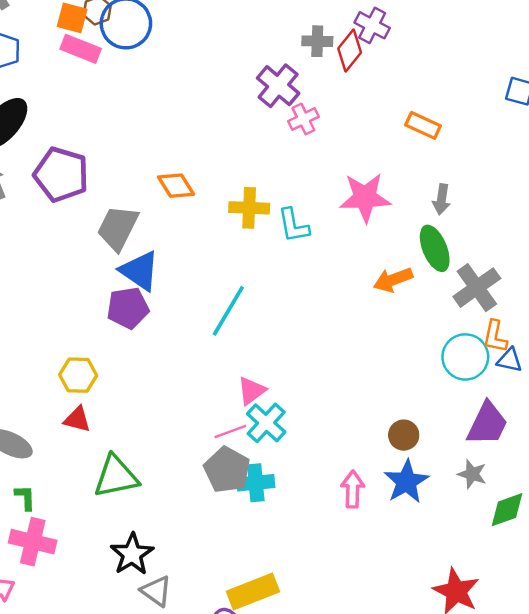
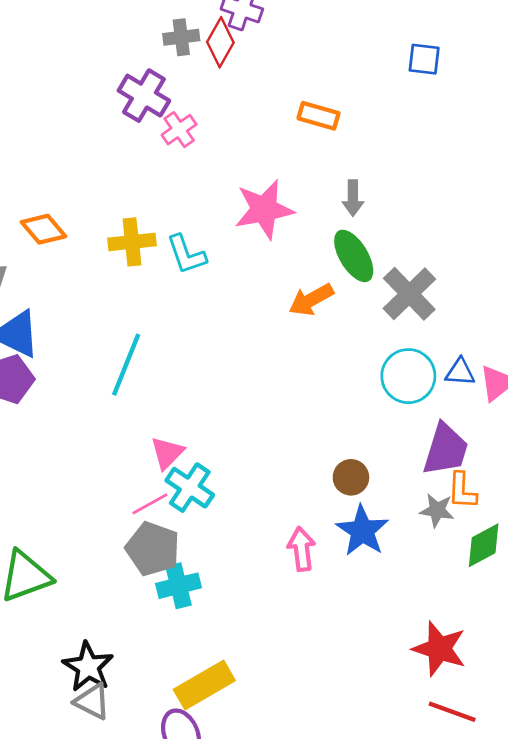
orange L-shape: (495, 336) -> (462, 491), moved
cyan cross: (256, 483) -> (179, 586), moved
black star: (132, 554) -> (88, 667), moved

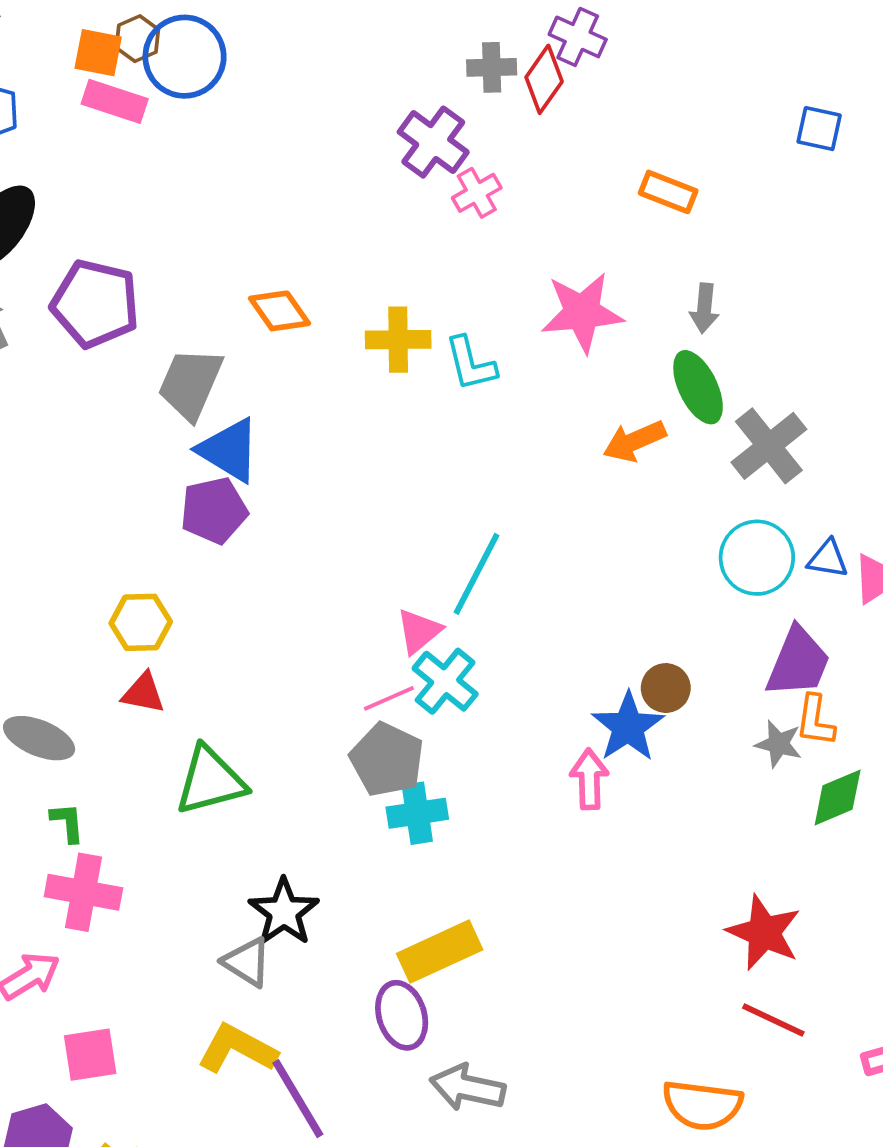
cyan line: (126, 365) -> (476, 574), moved
blue star: (362, 531) -> (628, 727), moved
gray triangle: (92, 701) -> (247, 962), moved

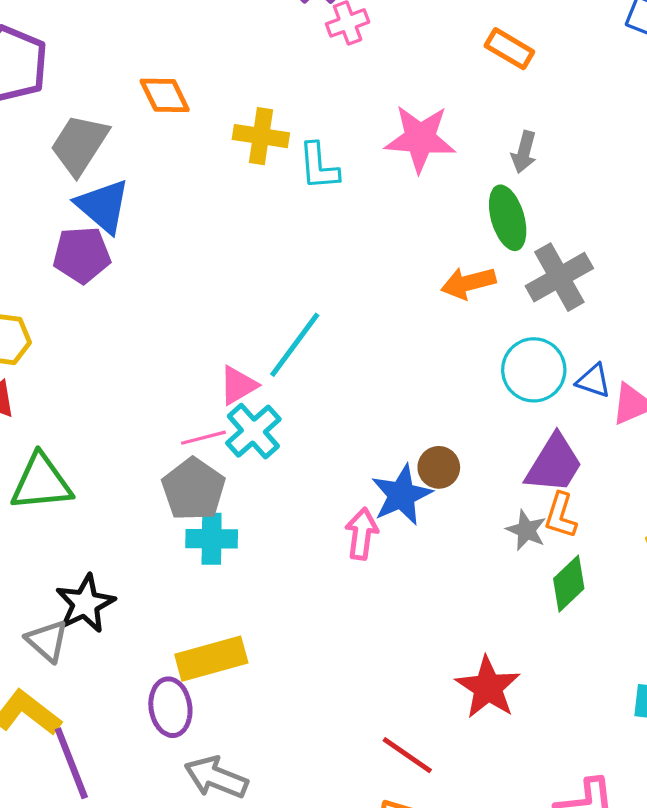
orange arrow: (634, 441) -> (468, 283), moved
green diamond: (838, 798) -> (569, 584), turned -30
red line: (773, 1020) -> (407, 755), moved

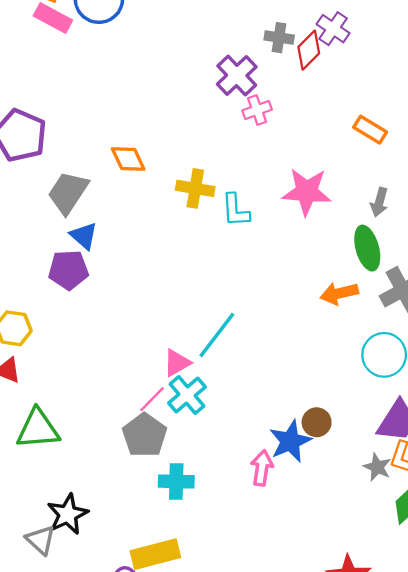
blue triangle: (103, 206) -> (84, 236), size x0.7
pink line: (203, 438) -> (152, 399), turned -32
cyan cross: (212, 539) -> (176, 481), moved

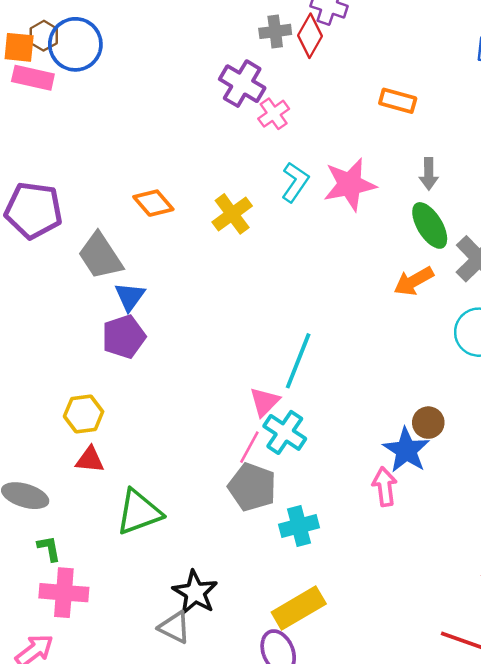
yellow cross: (195, 188) -> (232, 214), turned -30
gray trapezoid: (68, 193) -> (100, 256), turned -51
cyan L-shape: (235, 210) -> (295, 182), moved, turned -126
blue triangle: (84, 236) -> (130, 297), turned 40

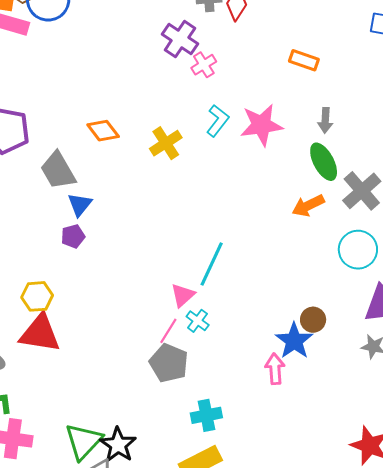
purple pentagon: (124, 337) -> (73, 236), size x0.7
cyan cross: (285, 432) -> (198, 321), size x0.7
red triangle: (90, 460) -> (40, 333), size x1.8
green triangle: (139, 512) -> (83, 441), moved, turned -30
cyan cross: (299, 526) -> (206, 415), moved

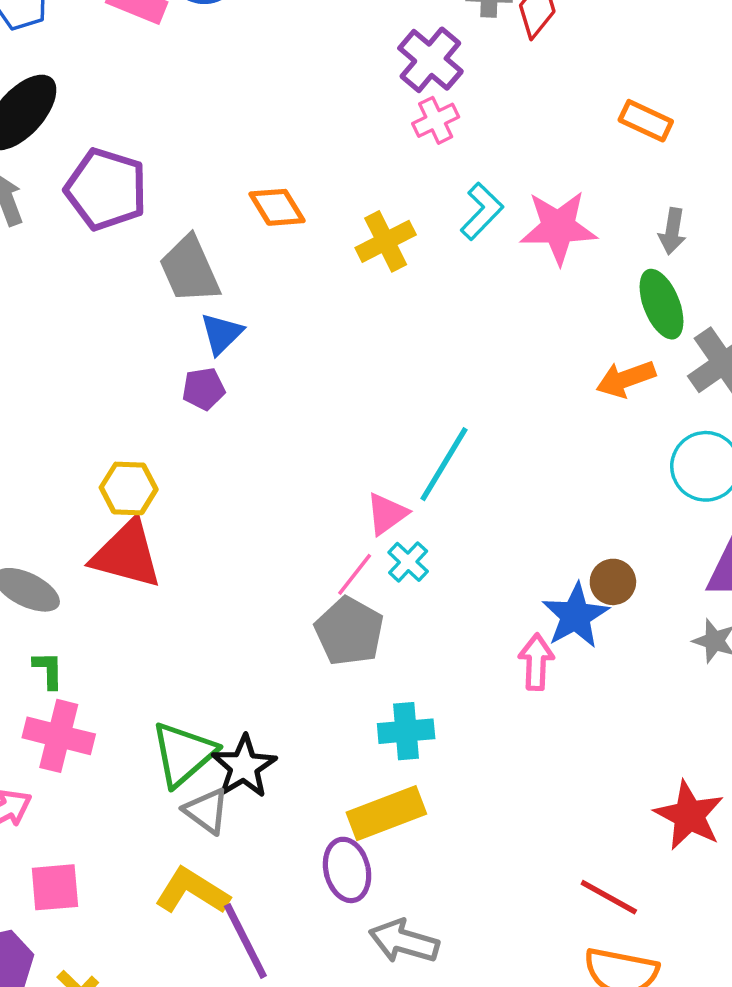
pink cross: (204, 65) -> (436, 120), moved

